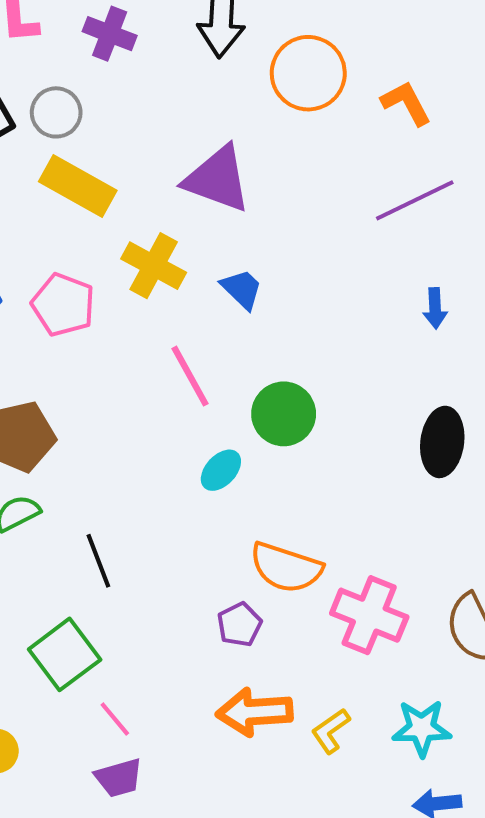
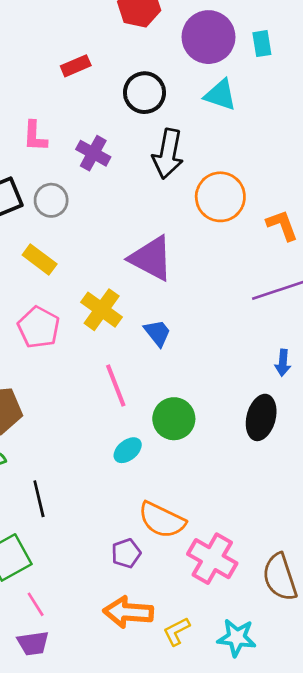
yellow rectangle: (78, 186) -> (40, 259), moved, size x0.7
black ellipse: (442, 442) -> (261, 417), moved

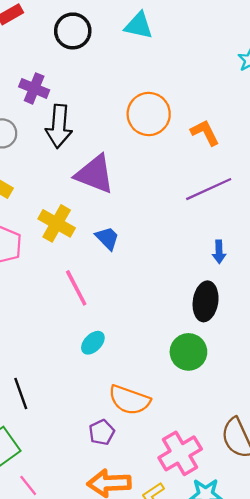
black arrow: (168, 154) -> (59, 126), moved
green circle: (174, 419) -> (188, 352), moved
pink cross: (212, 559) -> (180, 453), moved, turned 36

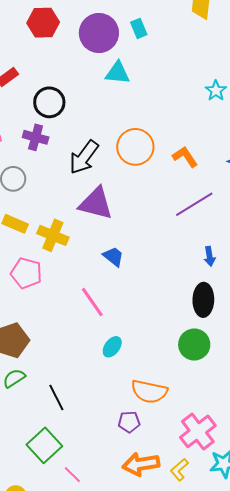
black circle: (73, 31) -> (49, 102), moved
black arrow: (59, 126) -> (84, 157), moved, turned 39
yellow cross: (57, 223) -> (53, 235), moved
purple pentagon: (102, 432) -> (129, 422), turned 30

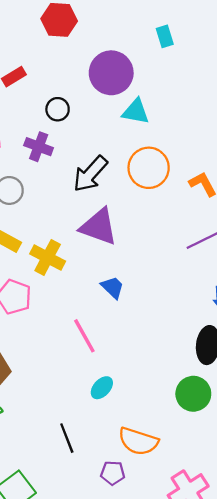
purple circle: (99, 33) -> (111, 73), moved
cyan triangle: (118, 73) -> (136, 112), moved
black circle: (49, 102) -> (58, 109), size x0.7
black line: (56, 398) -> (67, 438), moved

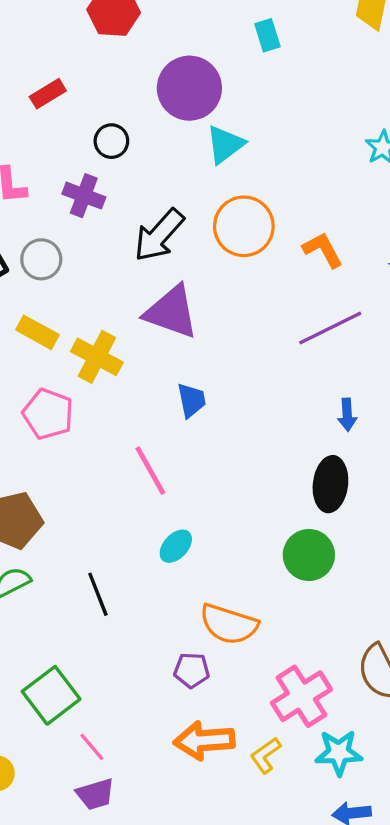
cyan triangle: (136, 112) -> (225, 144), turned -48
blue trapezoid: (113, 287) -> (192, 400), turned 35
black line: (67, 438) -> (98, 594), moved

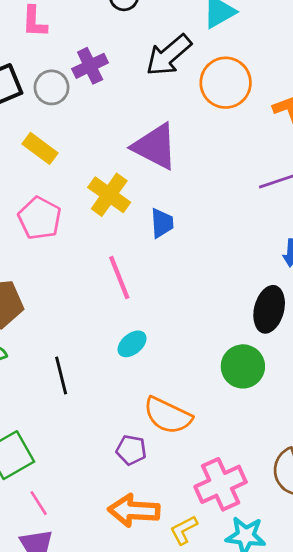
purple cross: (84, 196) -> (90, 66), moved, turned 36
black arrow: (159, 235) -> (169, 55), moved
yellow cross: (97, 357) -> (109, 195), moved

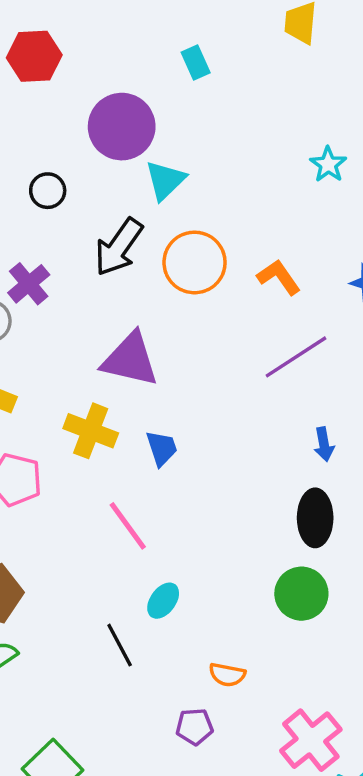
black line: (61, 375) -> (120, 645), moved
orange semicircle: (168, 415) -> (227, 675), size x0.6

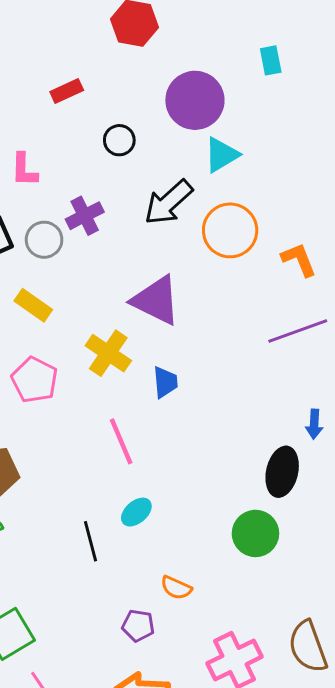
blue arrow: (324, 444) -> (314, 424), moved

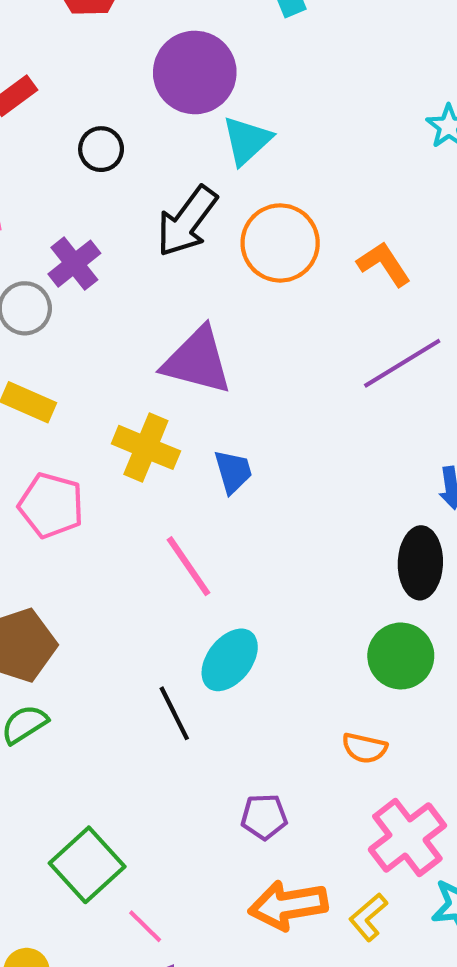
cyan ellipse: (136, 512) -> (230, 660), size x1.4
orange semicircle: (176, 588) -> (364, 748), moved

